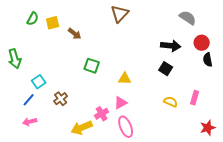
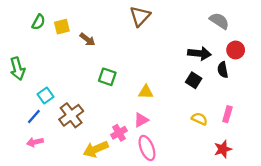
black semicircle: (208, 60) -> (223, 70), moved
brown cross: (61, 99) -> (71, 115), size x1.5
red star: (208, 128) -> (223, 149), moved

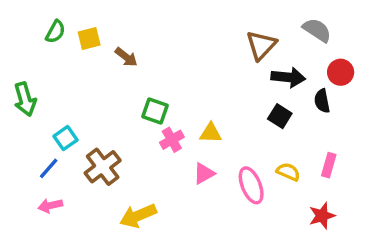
brown triangle: (140, 16) -> (261, 45), moved
pink cross: (119, 133) -> (172, 140), moved
pink ellipse: (147, 148) -> (251, 185), moved

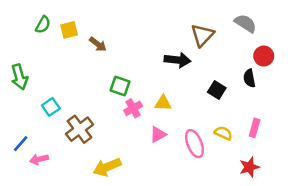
black arrow: (288, 77) -> (178, 60), moved
blue line: (49, 168) -> (21, 144), moved

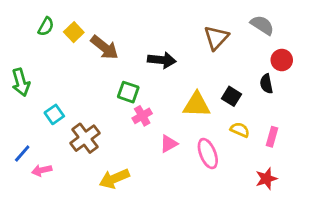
yellow square: (69, 30) -> (74, 32), turned -30
brown arrow: (98, 44) -> (105, 47), size x1.5
black arrow: (178, 60) -> (162, 60), moved
yellow triangle: (163, 103) -> (197, 105), moved, size x1.5
yellow semicircle: (223, 133) -> (240, 130), moved

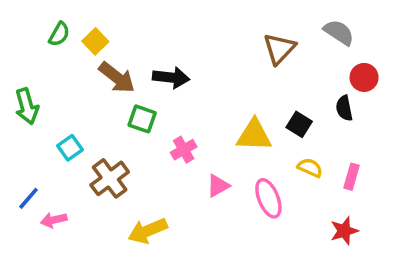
brown arrow: (105, 47) -> (117, 77), moved
black arrow: (162, 60) -> (171, 77), moved
green square: (128, 92) -> (142, 119), moved

